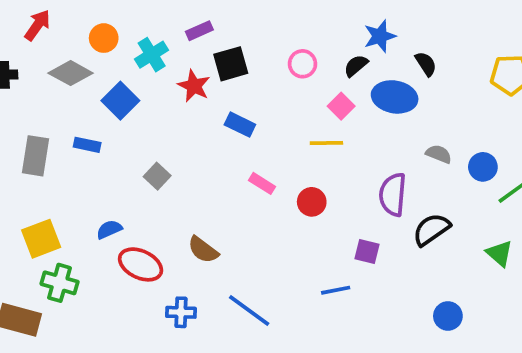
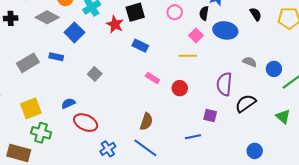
black semicircle: (426, 64) -> (256, 14), moved
black semicircle: (356, 66) -> (204, 13), turned -40
gray rectangle: (36, 156) -> (28, 63), turned 50
brown semicircle: (203, 250) -> (146, 122), moved, turned -108
blue cross: (181, 312) -> (108, 149), turned -35

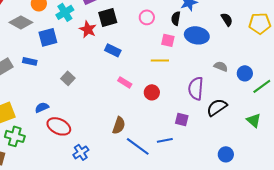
blue square: (74, 32) -> (48, 37), turned 30
pink square: (196, 35) -> (168, 40), turned -32
blue line: (145, 148) -> (138, 146), moved

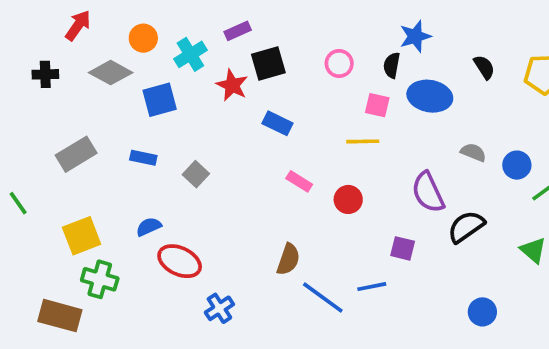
blue rectangle: (30, 61) -> (143, 158), moved
purple semicircle: (196, 88) -> (428, 192), turned -30

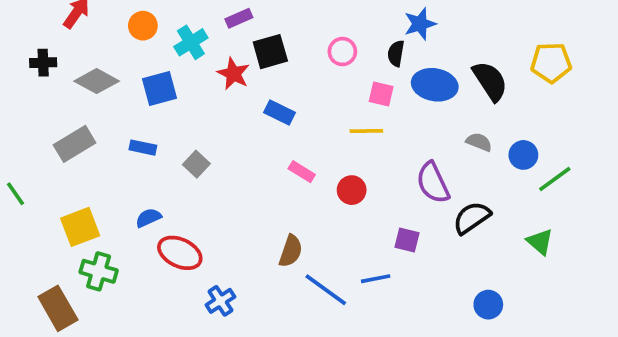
black semicircle: (484, 67) -> (490, 81), moved, size x1.6
gray diamond: (111, 73) -> (97, 81), moved
brown rectangle: (60, 316) -> (58, 308), turned 45

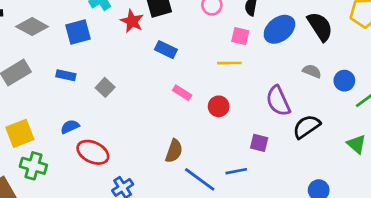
blue ellipse: (435, 85) -> (279, 29), turned -48

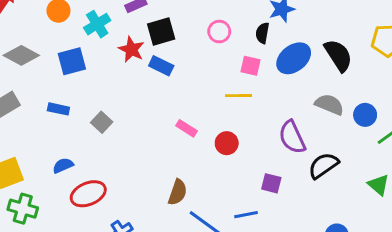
blue rectangle: (166, 50) -> (161, 66), moved
gray semicircle: (312, 71) -> (329, 104), size x1.4
red ellipse: (93, 152) -> (88, 194), turned -48

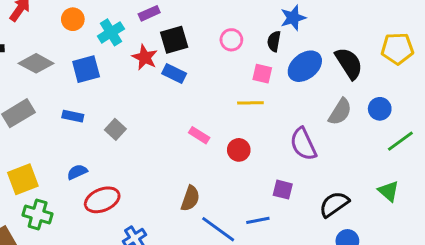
gray semicircle: (329, 104) -> (340, 112), turned 100
blue circle: (365, 115) -> (380, 109), moved
black semicircle: (323, 165) -> (334, 204), moved

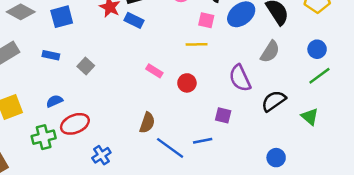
blue circle: (380, 109) -> (317, 49), moved
black semicircle: (334, 204) -> (274, 101), moved
green cross: (38, 215) -> (44, 137), moved, turned -30

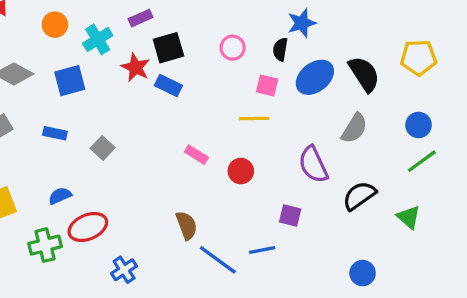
brown semicircle: (147, 123) -> (187, 225), turned -40

